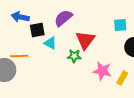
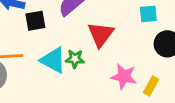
cyan triangle: (50, 43) -> (53, 60), moved, size x1.5
green star: (74, 56) -> (75, 59), moved

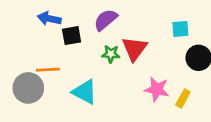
green star: (75, 59) -> (111, 54), moved
cyan triangle: (53, 60) -> (85, 92), moved

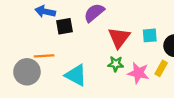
cyan square: (180, 29) -> (150, 35), moved
green star: (111, 54) -> (116, 64), moved
yellow rectangle: (183, 98) -> (161, 68), moved

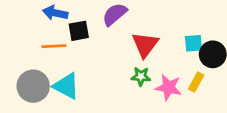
cyan square: (150, 35) -> (193, 43), moved
orange line: (44, 56) -> (54, 46), moved
cyan triangle: (76, 75) -> (66, 86), moved

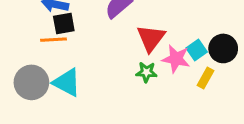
black square: (79, 31) -> (64, 23), moved
cyan square: (193, 43) -> (197, 50), moved, turned -30
pink star: (169, 87) -> (176, 59), moved

